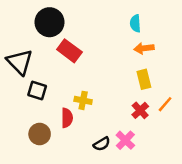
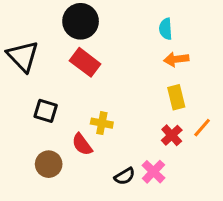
black circle: (50, 22) -> (81, 21), moved
black triangle: (20, 62) -> (23, 56), moved
red semicircle: (67, 118) -> (82, 144), turned 144

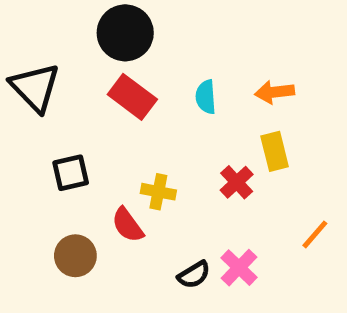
cyan semicircle: (166, 29) -> (206, 97), moved
black square: (46, 111) -> (71, 173), turned -30
orange line: (202, 128) -> (315, 234), moved
red cross: (172, 135) -> (237, 182), moved

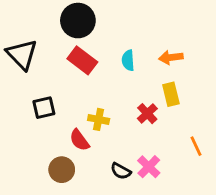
orange line: (315, 234) -> (196, 146), turned -66
brown circle: (75, 256) -> (62, 170), moved
black semicircle: (194, 275) -> (121, 171), turned 60

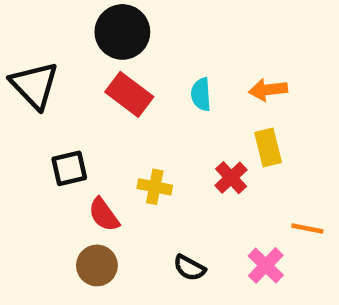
red semicircle: (79, 140) -> (104, 215), moved
orange line: (196, 146) -> (307, 228), turned -54
pink cross: (149, 167) -> (266, 265), moved

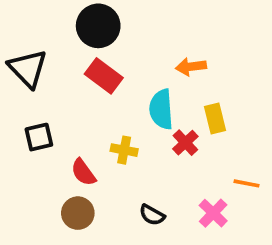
orange arrow: (268, 90) -> (191, 67), moved
cyan semicircle: (201, 94) -> (161, 109), moved, size x1.5
black square: (69, 168) -> (39, 137), moved

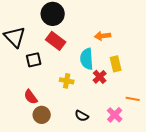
black square: (39, 137) -> (34, 60), moved
red semicircle: (83, 172) -> (31, 97), moved

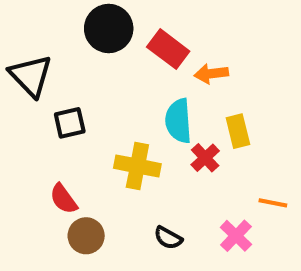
red rectangle: (56, 41) -> (168, 49), moved
yellow cross: (67, 81) -> (137, 166), size x1.5

